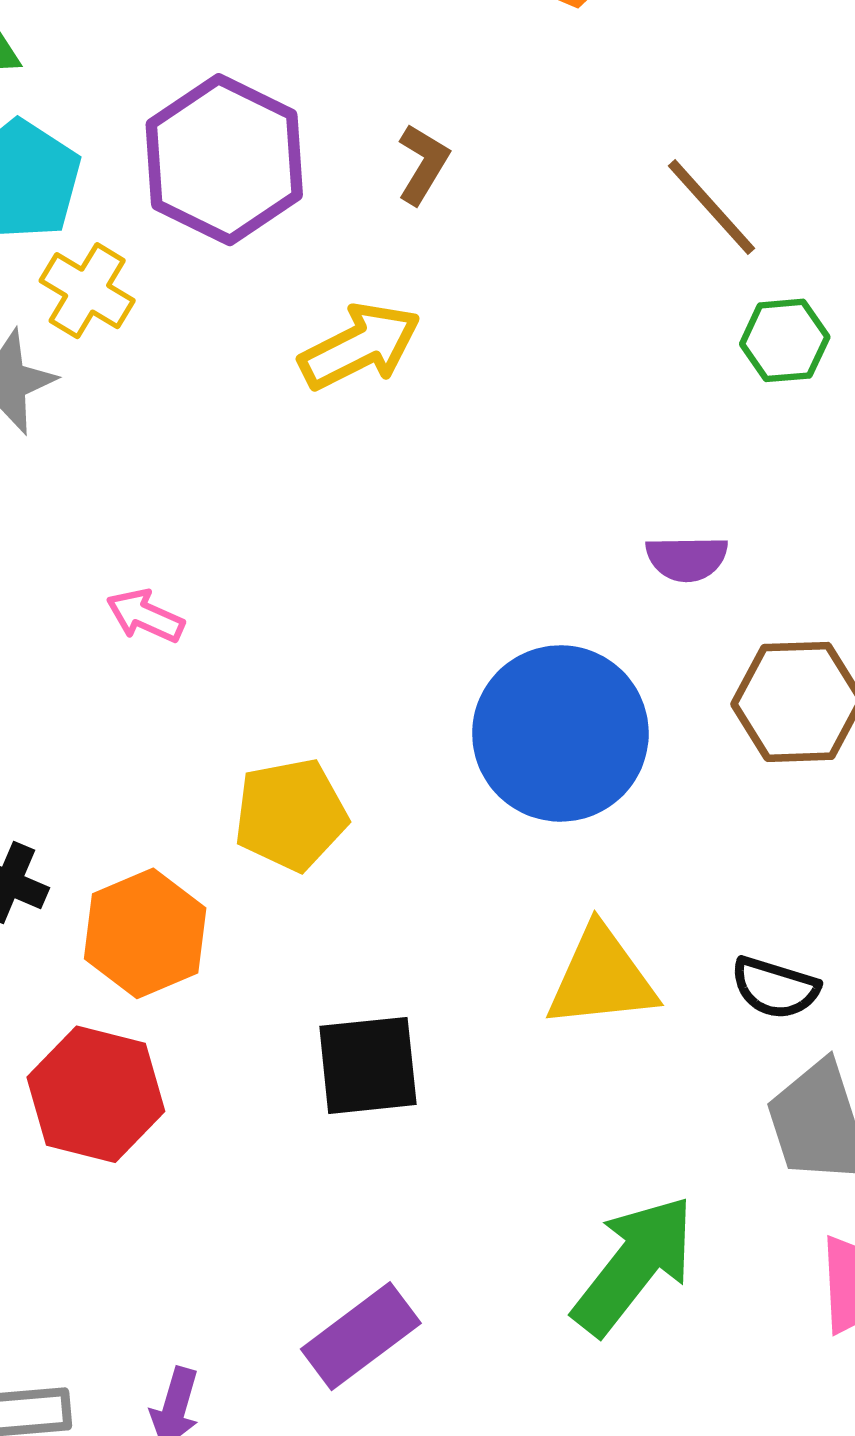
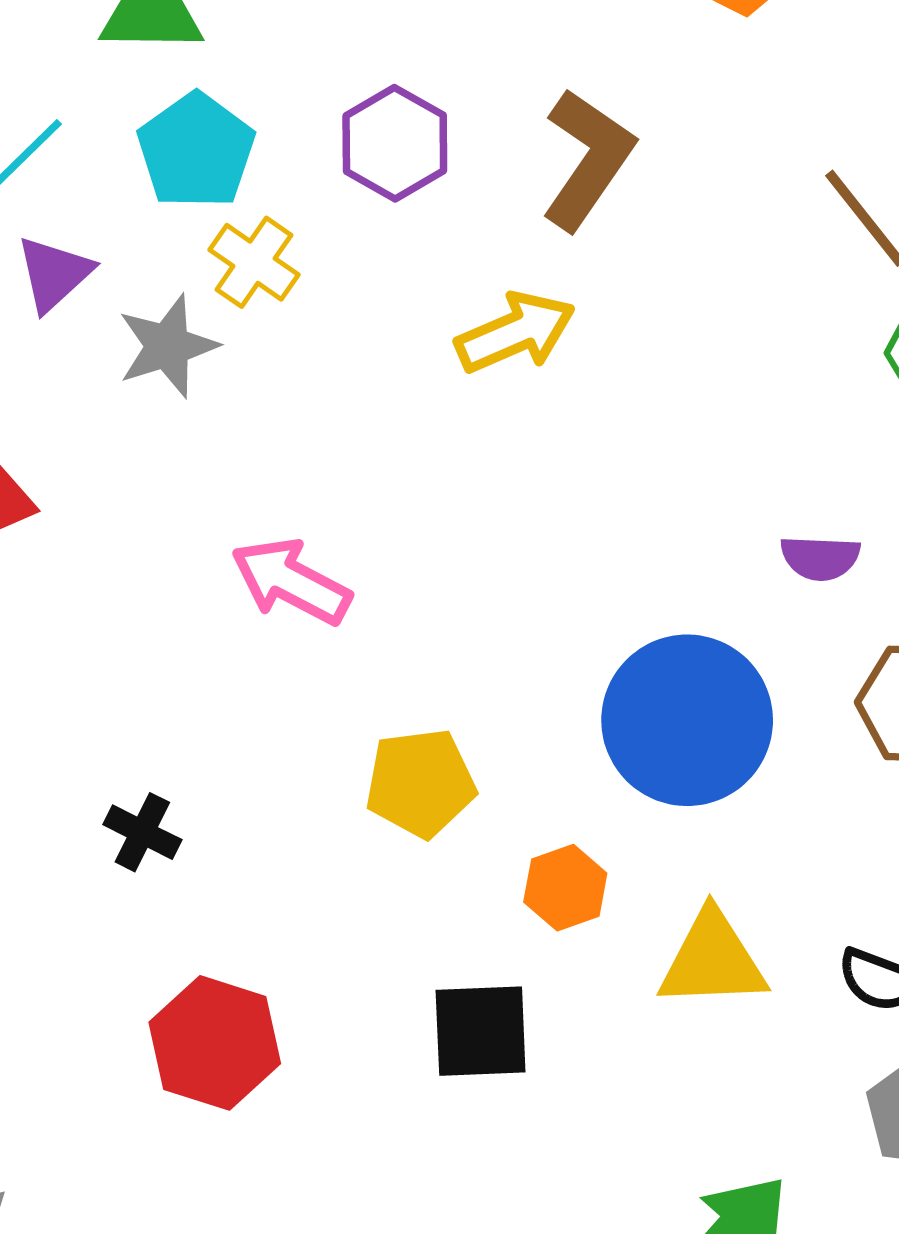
purple hexagon: (224, 160) -> (395, 143), size x0.7
brown L-shape: (423, 164) -> (588, 159), size x1.8
pink arrow: (145, 616) -> (291, 581), size x1.6
orange hexagon: (145, 933) -> (565, 888), moved, size x0.7

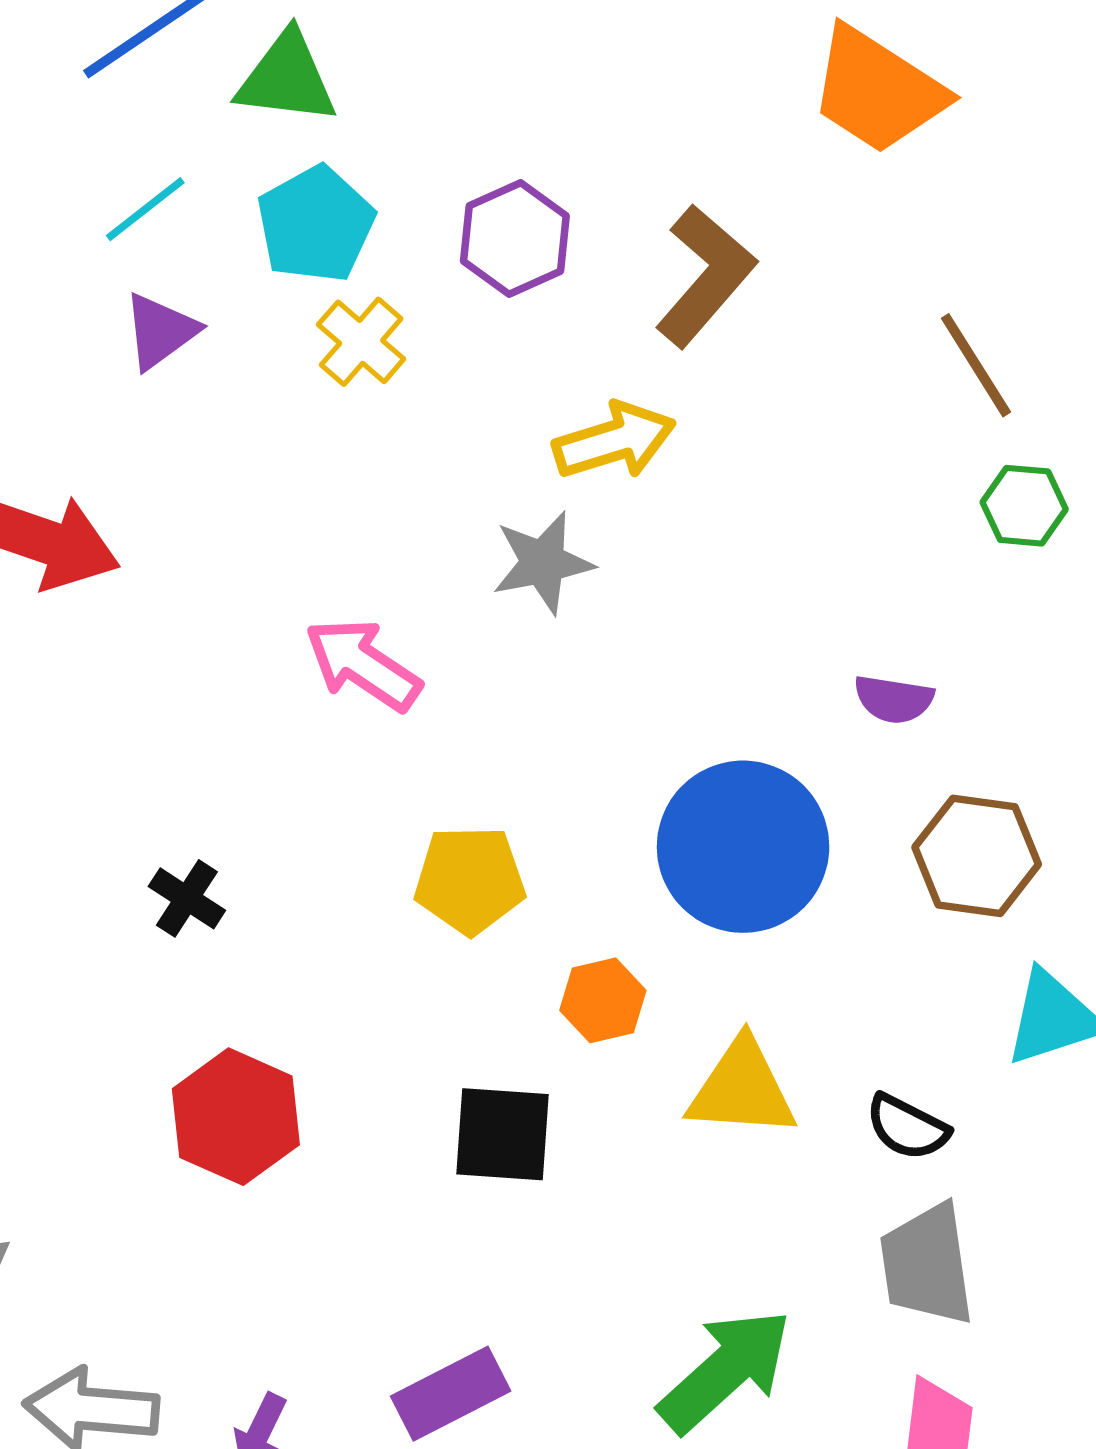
gray star: (168, 346) -> (543, 563), moved

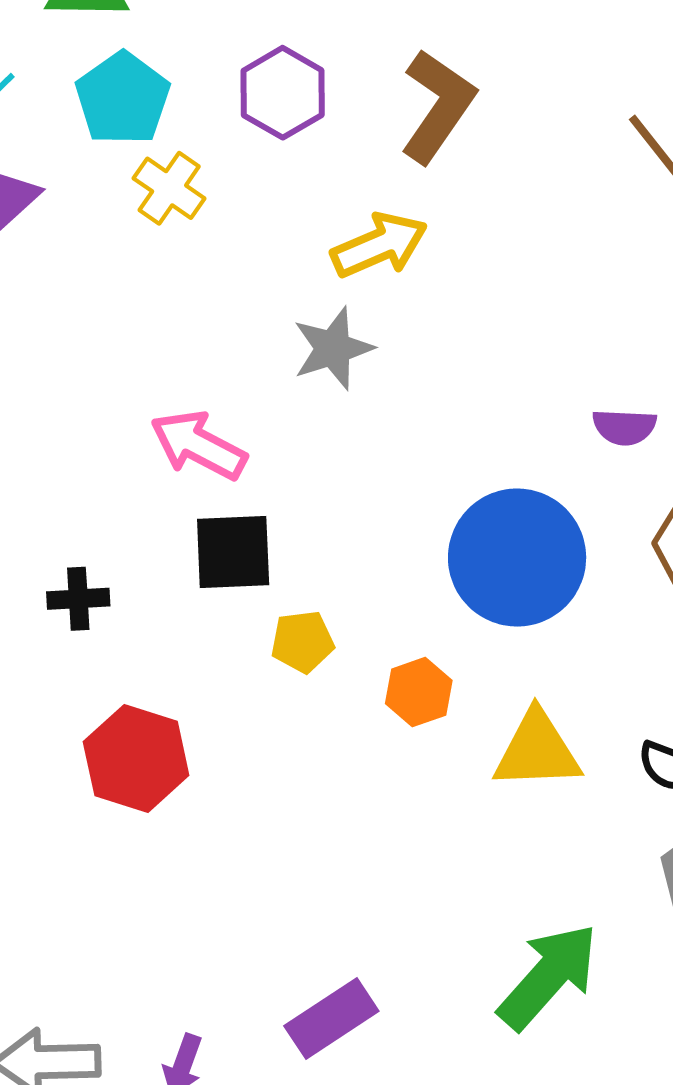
yellow pentagon: (470, 880) -> (302, 642), moved, size x0.7
black cross: (187, 898) -> (78, 599), moved, turned -30
red hexagon: (236, 1117) -> (136, 759), moved
black square: (503, 1134) -> (233, 552), moved

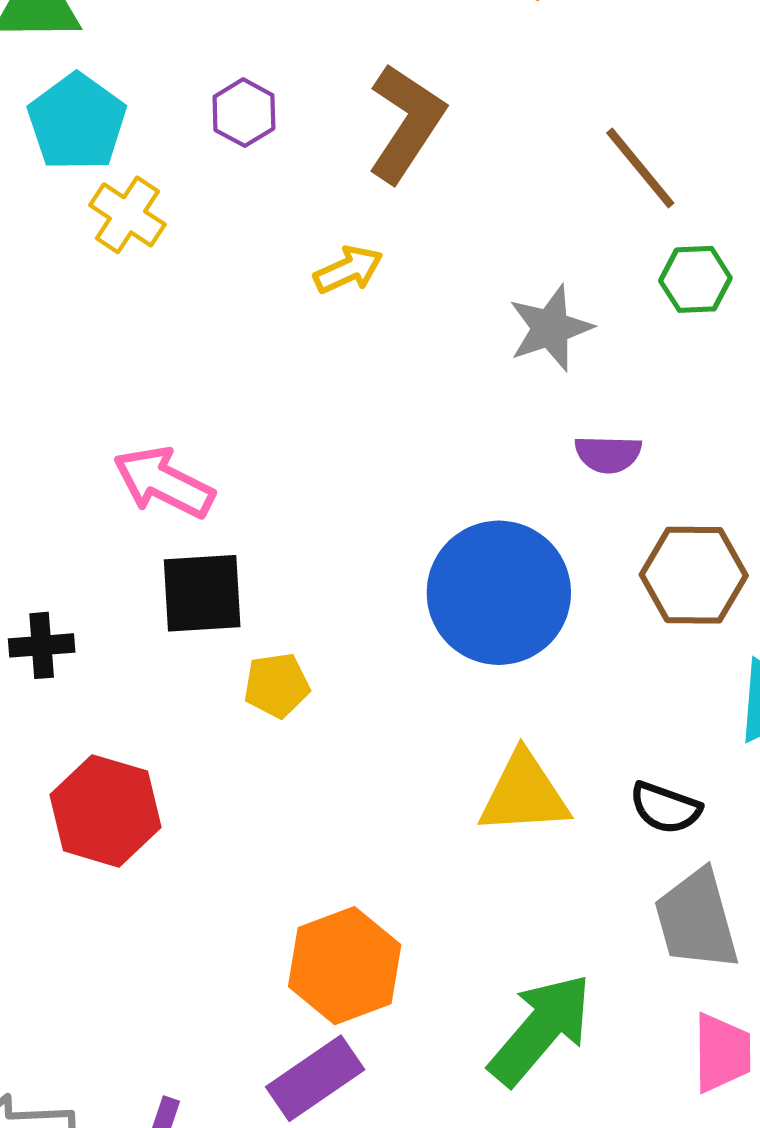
purple hexagon: (283, 93) -> (244, 113), size x0.7
yellow arrow: (379, 245) -> (348, 270), size x0.7
gray star: (333, 348) -> (550, 328), moved
orange hexagon: (419, 692) -> (345, 966), moved, size x1.6

